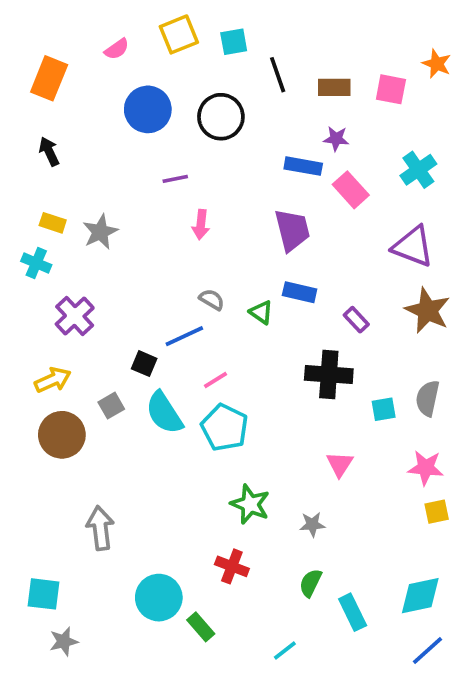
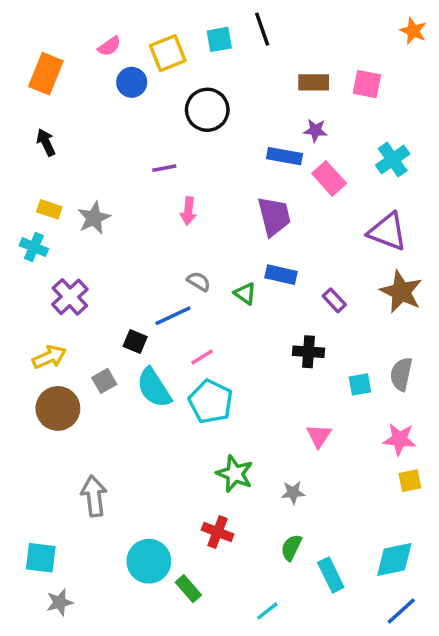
yellow square: (179, 34) -> (168, 53), moved
orange star: (437, 64) -> (413, 31), moved
black line: (278, 75) -> (262, 29), moved
blue circle: (148, 109) -> (132, 82), moved, size x0.7
black cross: (329, 374) -> (309, 352), size x0.7

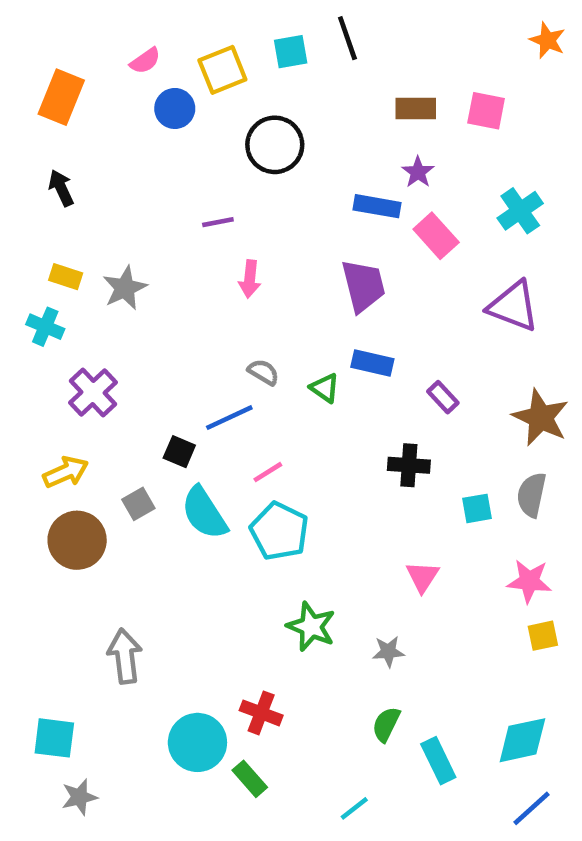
purple star: (315, 130) -> (418, 172), turned 30
brown star: (401, 292) -> (541, 418), moved
red cross: (218, 532) -> (261, 713), moved

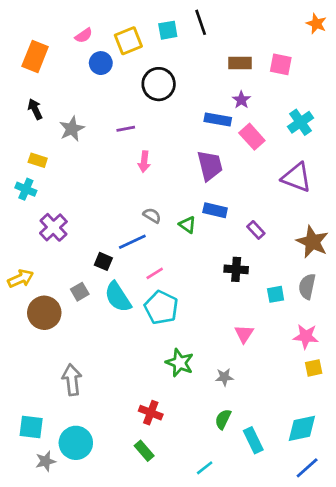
gray star: (125, 288) -> (72, 129), moved
yellow arrow: (66, 472) -> (21, 279), moved
cyan circle: (197, 742) -> (76, 443), moved

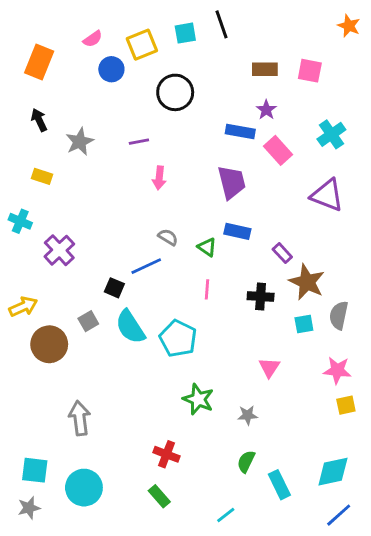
cyan cross: (26, 189) -> (20, 221), moved
brown star: (312, 242) -> (307, 282), moved
pink line: (155, 273) -> (207, 289), moved, turned -54
gray star: (46, 461) -> (29, 508), moved

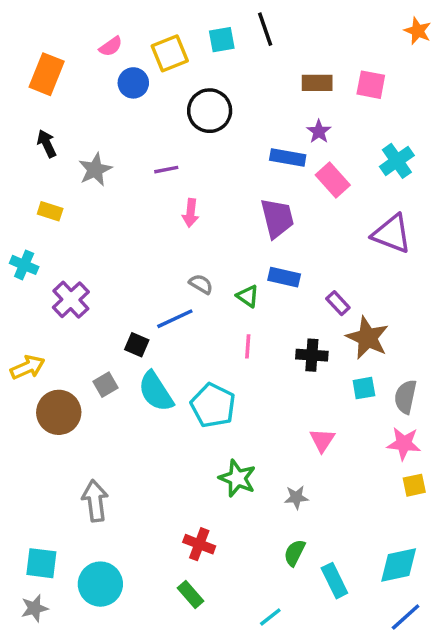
gray semicircle: (339, 315) -> (406, 397), moved

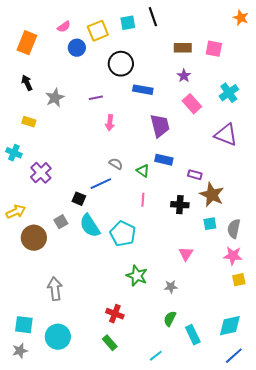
blue rectangle: (288, 157) -> (143, 90), moved
purple rectangle: (338, 303) -> (195, 175), turned -32

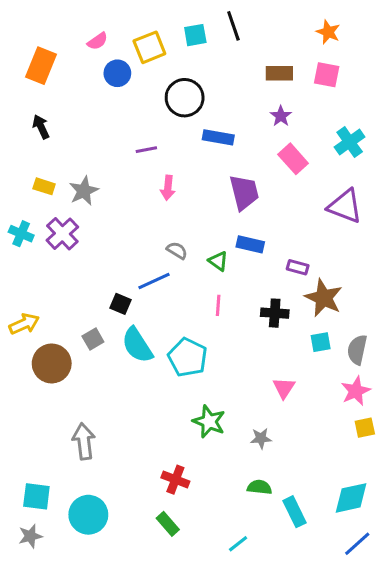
orange star: (241, 18) -> (328, 32), moved
gray star: (55, 98) -> (84, 191), moved
purple cross: (41, 173) -> (62, 234), moved
pink star: (233, 256) -> (356, 391), turned -30
green semicircle: (170, 319) -> (259, 487), turned 70

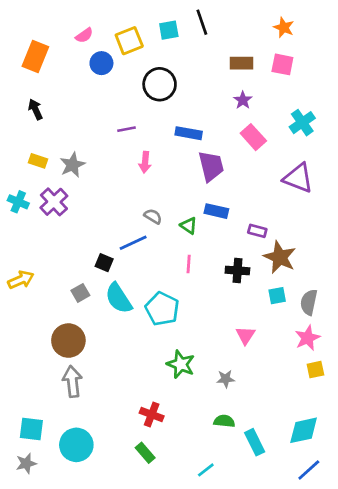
blue rectangle: (218, 137) -> (189, 133), moved
brown circle: (52, 363) -> (68, 341), moved

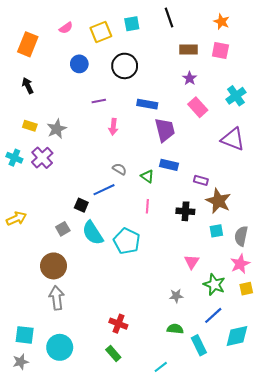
black line: (202, 22) -> (169, 18), moved
blue circle: (101, 63) -> (79, 64), moved
green star: (181, 364) -> (214, 284), moved
blue line: (309, 470) -> (213, 315), moved

